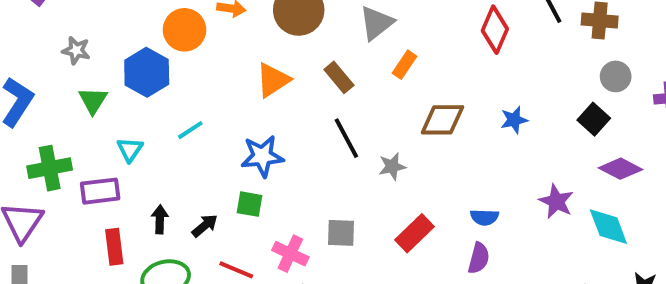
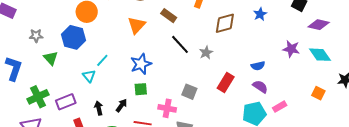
cyan triangle: (130, 149) -> (89, 76), moved
gray square: (341, 233) -> (189, 92), turned 35
purple semicircle: (479, 258) -> (260, 87), turned -56

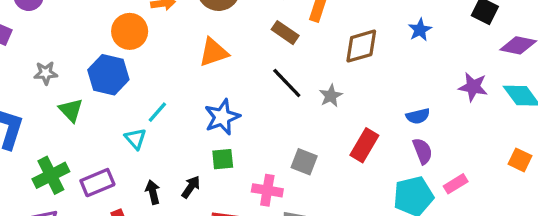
brown rectangle: (169, 16) -> (285, 33), moved
orange triangle: (137, 25) -> (213, 52), turned 30
purple semicircle: (260, 87) -> (423, 151), turned 35

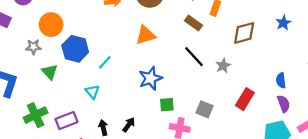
orange circle: (130, 31) -> (51, 25), moved
cyan line: (157, 112) -> (105, 62), moved
blue semicircle: (418, 116) -> (281, 80), turned 96
green square: (223, 159) -> (167, 105), moved

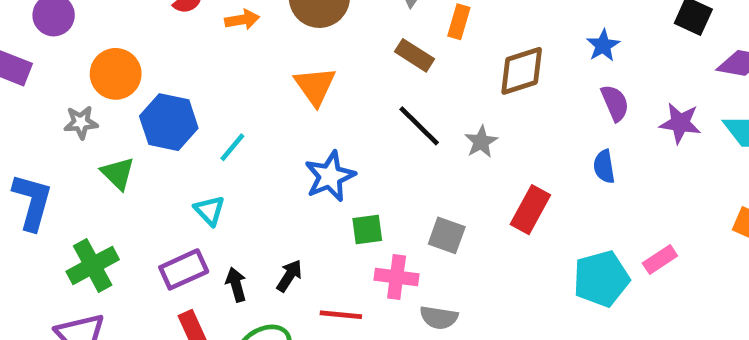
orange triangle: (146, 35) -> (315, 86), turned -45
purple semicircle: (284, 104) -> (615, 103), moved
purple rectangle: (67, 121) -> (184, 269), moved

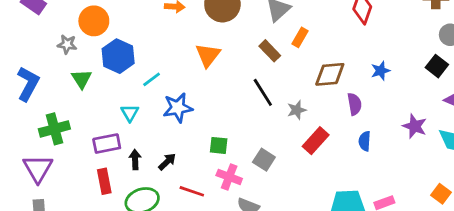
purple semicircle: (615, 103) -> (354, 104), moved
blue star: (330, 176) -> (178, 108), moved
red rectangle: (530, 210) -> (316, 141), moved

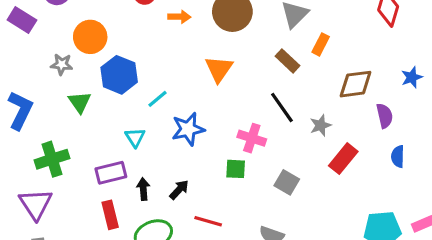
pink cross: (229, 177) -> (252, 138), moved

